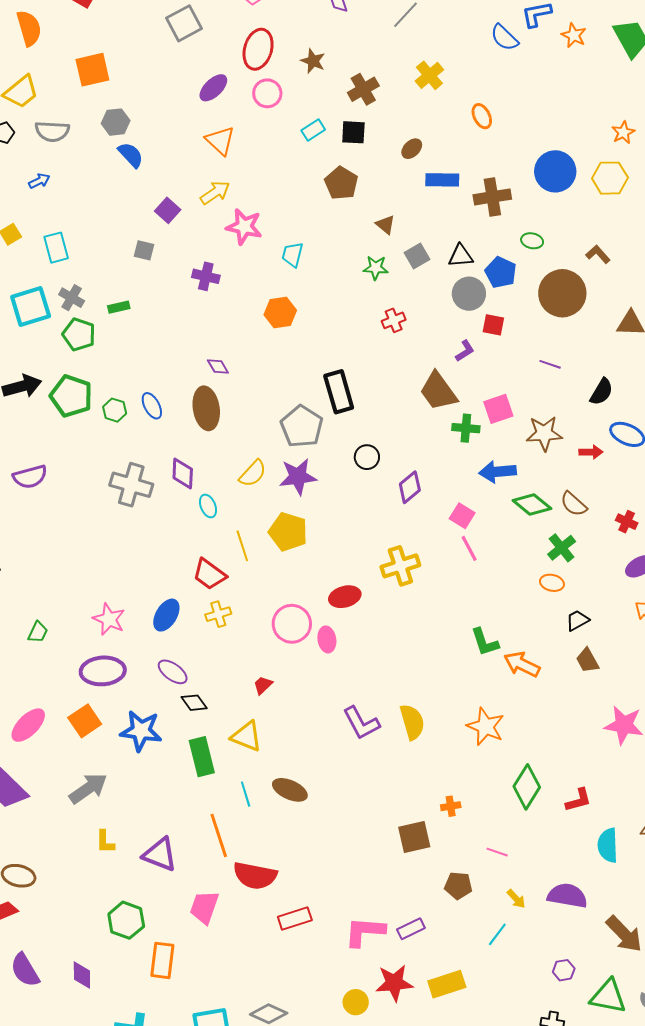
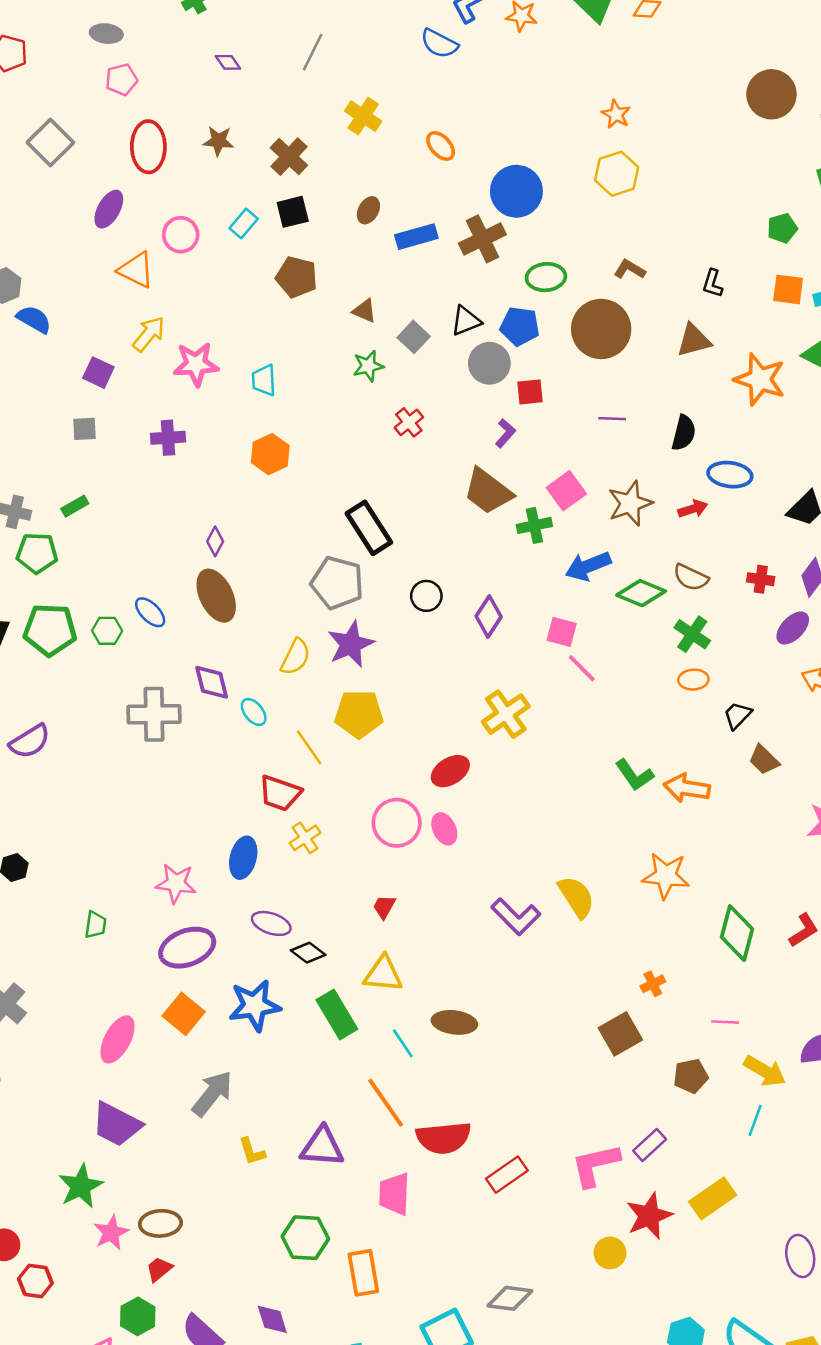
pink circle: (267, 93) -> (181, 235), moved
blue circle: (555, 171) -> (516, 191), moved
green ellipse: (532, 241) -> (546, 277), size x1.4
purple diamond: (218, 367) -> (215, 541), turned 75
yellow arrow: (516, 899) -> (765, 1071), size x1.6

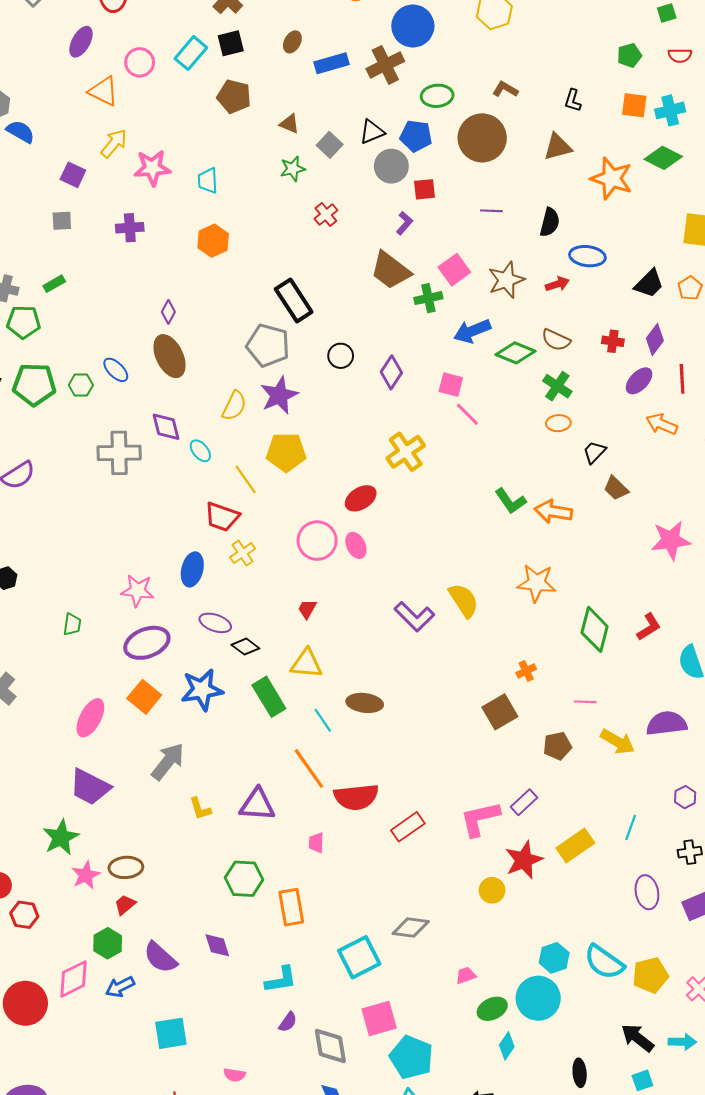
cyan rectangle: (244, 224) -> (191, 53), size x1.4
cyan line: (755, 1120) -> (631, 827), moved
pink trapezoid: (394, 1194) -> (316, 843), size x0.6

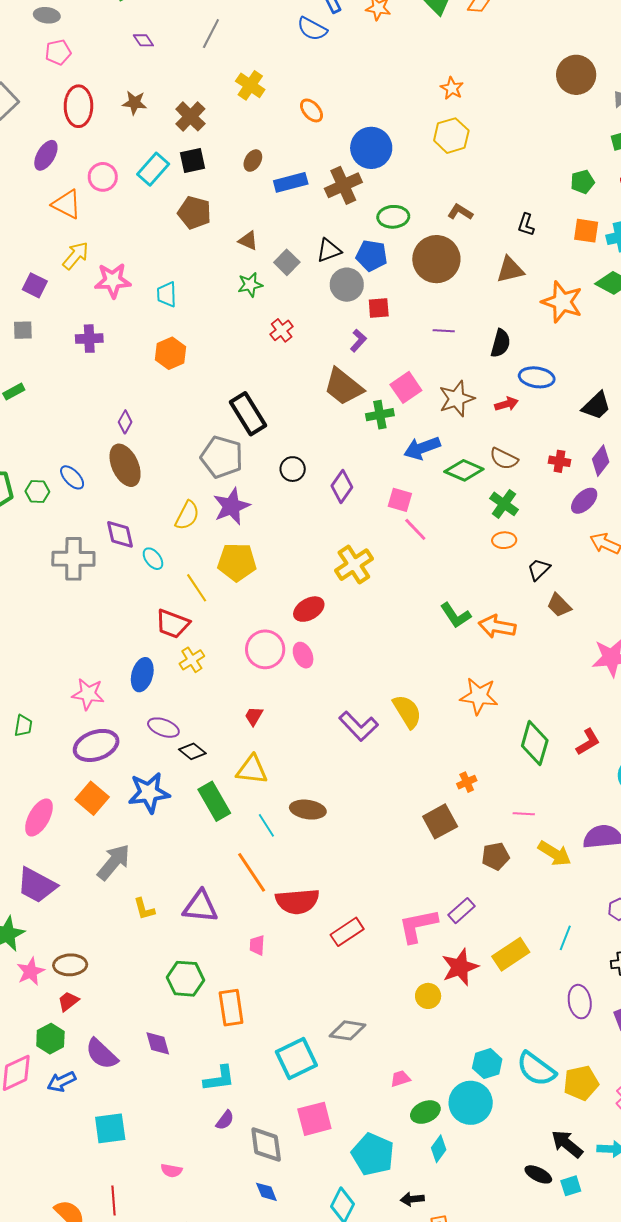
cyan pentagon: (411, 1057) -> (373, 1154), moved
black ellipse: (580, 1073) -> (538, 1174), moved, turned -60

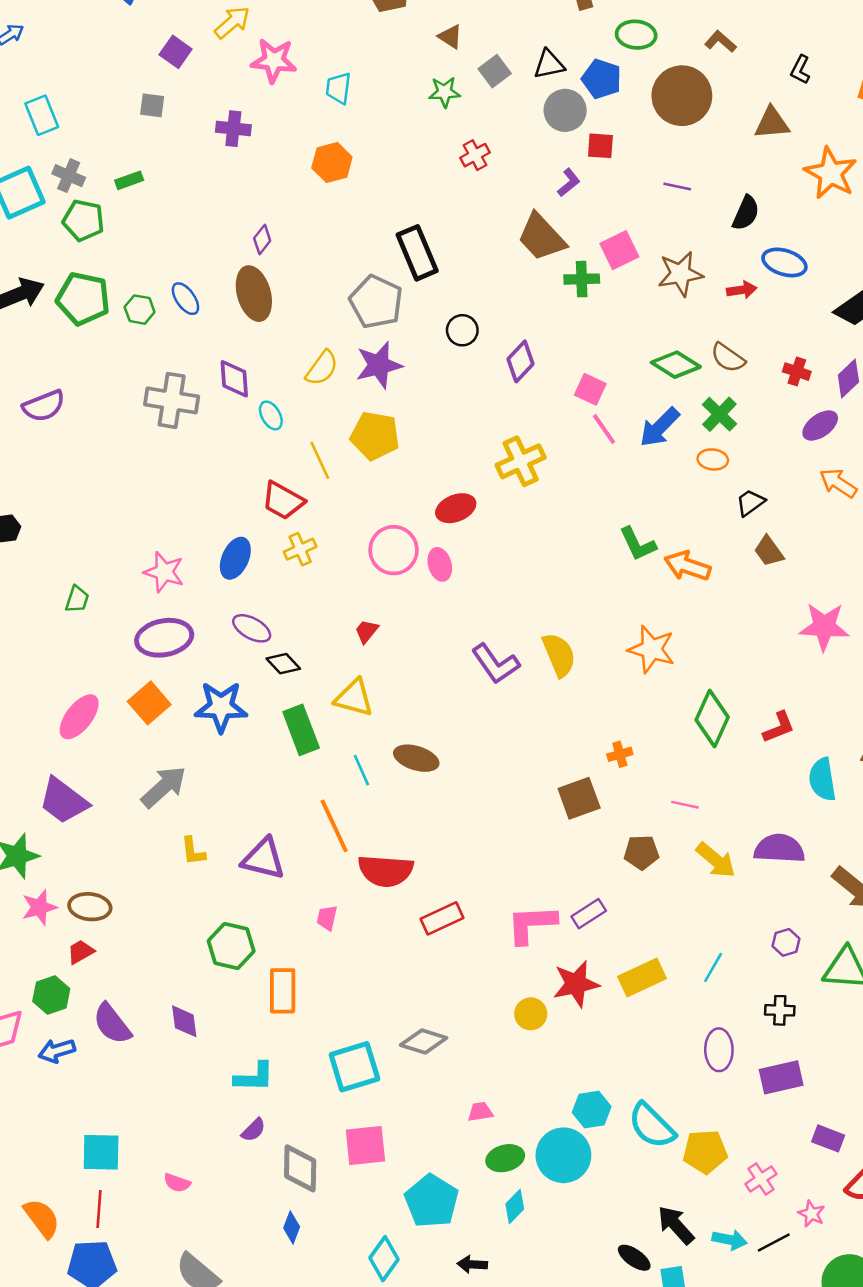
blue arrow: (422, 448) -> (660, 427), moved, turned -33
cyan square: (110, 1128) -> (101, 1152), moved
blue diamond: (266, 1192) -> (292, 1227), turned 35

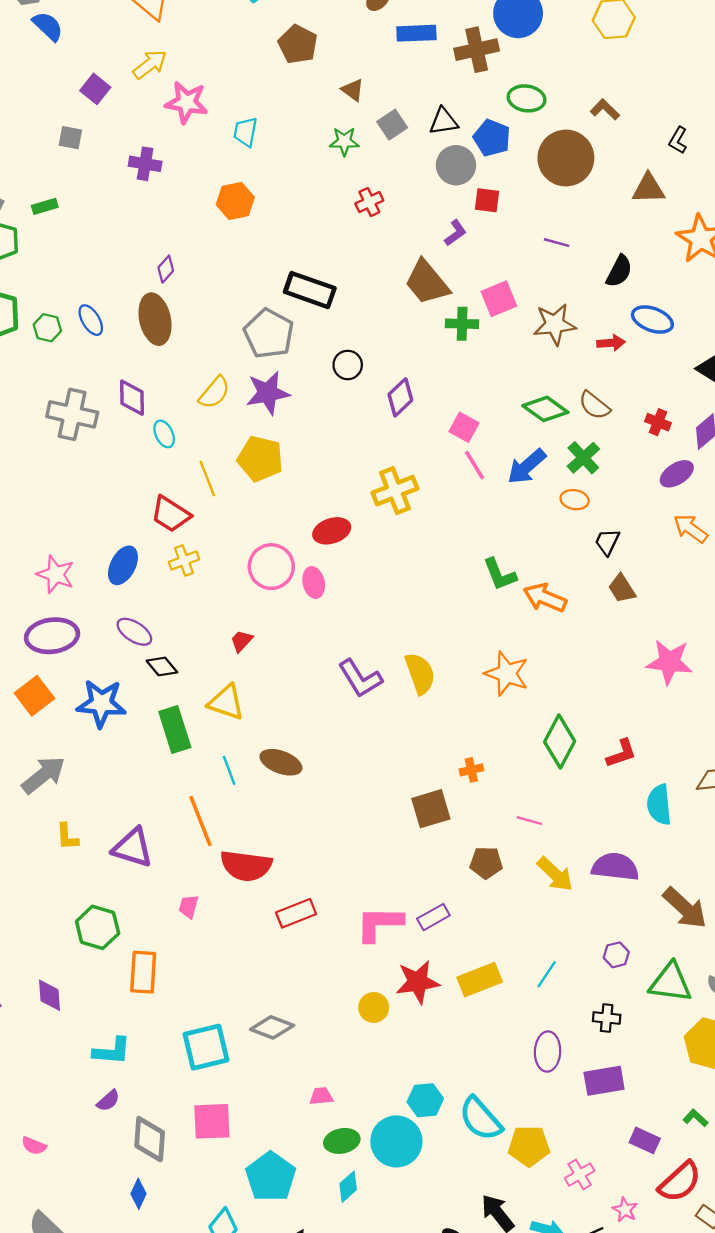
black rectangle: (417, 253) -> (310, 290), turned -51
black trapezoid: (750, 503) -> (607, 542), turned -32

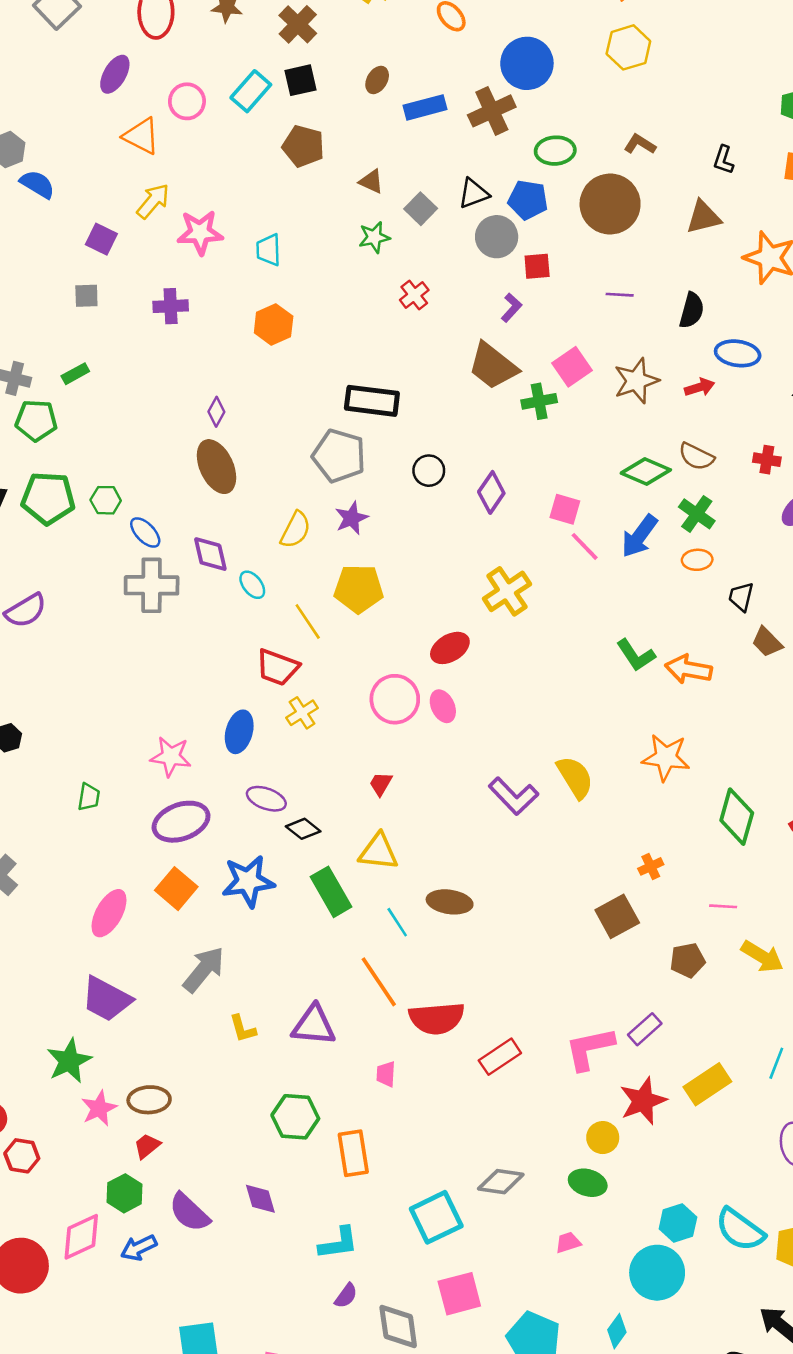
blue ellipse: (91, 320) -> (145, 532), moved
purple star: (268, 393) -> (352, 518), size x0.7
green ellipse: (342, 1141) -> (588, 1183), moved, turned 40

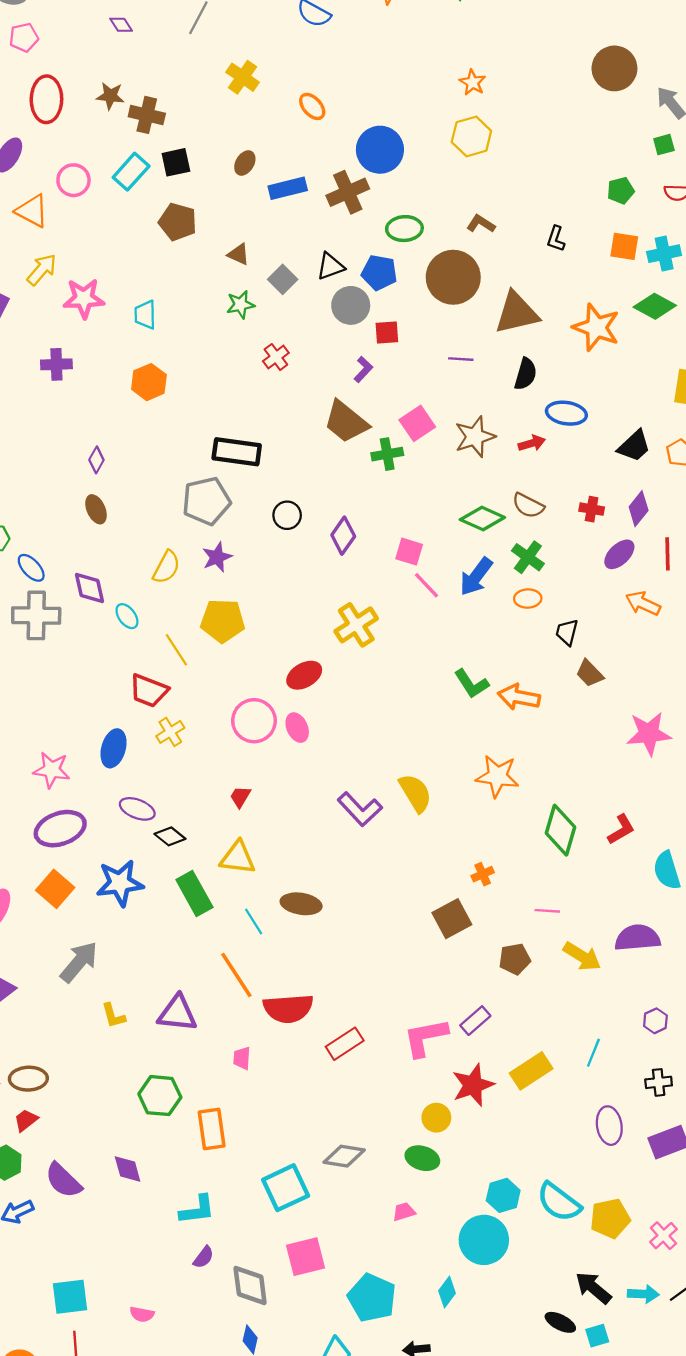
brown cross: (298, 24) -> (147, 115), moved, turned -32
brown triangle: (703, 217) -> (517, 313), moved, size x1.4
gray pentagon: (339, 456) -> (206, 501), turned -30
brown ellipse: (217, 467) -> (96, 509), size x0.6

